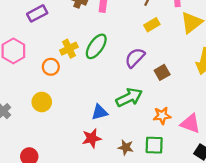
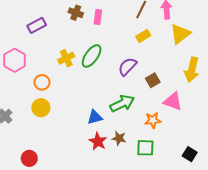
orange circle: (51, 67) -> (42, 82), moved
pink triangle: (190, 124) -> (173, 101), moved
red star: (92, 138) -> (98, 141), moved, turned -30
brown star: (126, 147) -> (119, 138), moved

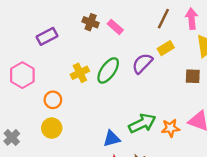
pink rectangle: (98, 17) -> (115, 27), turned -56
purple semicircle: (127, 67) -> (142, 63), moved
brown square: (153, 80) -> (193, 76), moved, turned 32
orange star: (153, 120) -> (170, 128), moved

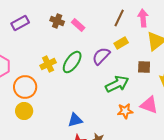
purple rectangle: (47, 36) -> (20, 23), moved
orange circle: (53, 100) -> (25, 87), size x1.5
green arrow: (142, 123) -> (117, 84), moved

